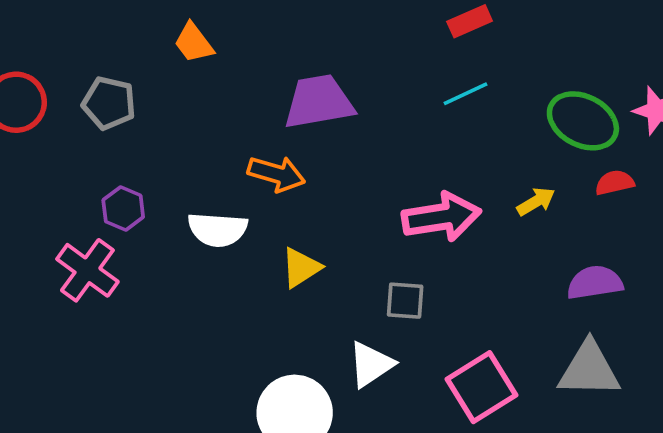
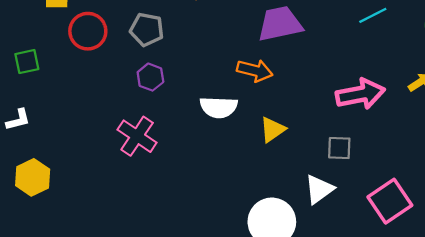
purple hexagon: (123, 208) -> (150, 77), moved

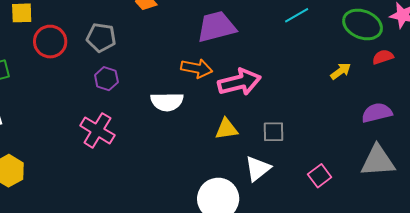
pink arrow: (360, 94) -> (239, 82), moved
yellow triangle: (273, 129) -> (226, 129), moved, turned 30
pink square: (390, 201) -> (320, 176), size x0.6

